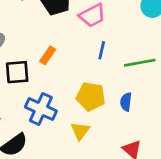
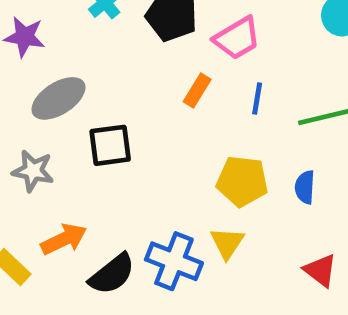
orange rectangle: (48, 55) -> (197, 90), moved
blue cross: (41, 109) -> (174, 261), moved

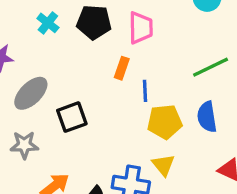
pink trapezoid: (237, 38) -> (141, 28), turned -48
blue line: (257, 98) -> (145, 91), moved
blue semicircle: (305, 187) -> (207, 117), size x1.4

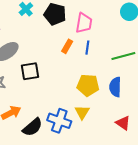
blue line: (145, 91) -> (87, 48), moved

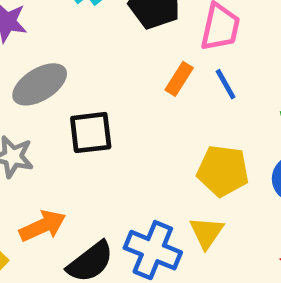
blue line: (87, 48) -> (226, 84), turned -40

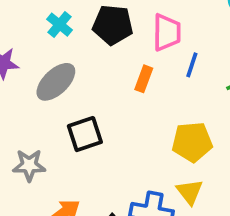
gray ellipse: (40, 84) -> (56, 82), moved
blue line: (226, 84) -> (192, 65), moved, turned 60

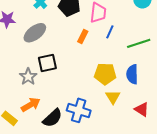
gray star: (29, 165) -> (28, 77), moved, turned 30
yellow triangle: (190, 192) -> (113, 97), moved

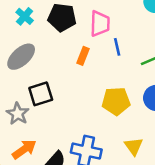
blue line: (110, 32) -> (117, 47), turned -32
yellow triangle: (113, 97) -> (134, 146), moved

